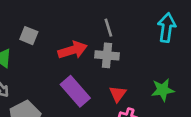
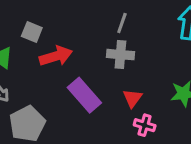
gray line: (108, 28) -> (122, 23), turned 36
red arrow: (73, 50) -> (56, 56), moved

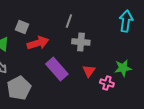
gray line: (122, 23) -> (69, 21), moved
pink cross: (145, 125) -> (107, 83), moved

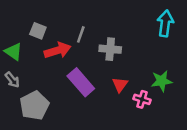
gray line: (69, 21) -> (81, 34), moved

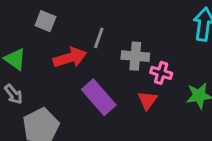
gray square: (38, 31) -> (45, 21), moved
pink cross: (142, 99) -> (161, 73), moved

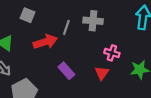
gray cross: (135, 56) -> (93, 21), moved
purple rectangle: (99, 97) -> (66, 71), size x0.7

